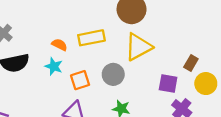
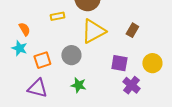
yellow rectangle: (91, 38) -> (57, 16), moved, size x0.6
orange semicircle: (59, 45) -> (24, 29), turned 32
brown rectangle: (191, 63) -> (132, 30), moved

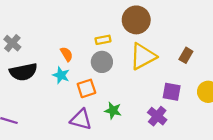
gray circle: (71, 55) -> (102, 62), moved
green star: (78, 85) -> (113, 111), moved
purple cross: (131, 85) -> (157, 116), moved

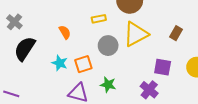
gray circle: (102, 62) -> (108, 46), moved
black semicircle: (23, 72) -> (25, 49), turned 135
cyan star: (61, 75) -> (60, 63), moved

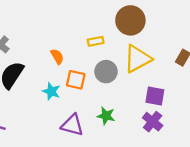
orange square: (83, 64) -> (76, 80), moved, turned 30
purple square: (163, 67) -> (155, 96), moved

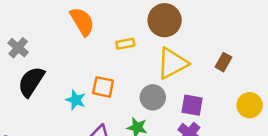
orange semicircle: (57, 56) -> (82, 22), moved, size x1.6
gray circle: (106, 72) -> (153, 97), moved

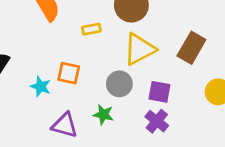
brown rectangle: (223, 62) -> (191, 48), size x1.6

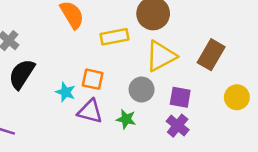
yellow rectangle: (91, 29) -> (114, 37), size x1.5
purple triangle: (65, 125) -> (90, 111), moved

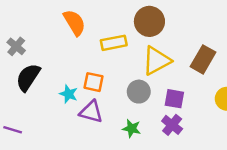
green star: (126, 119) -> (132, 128), moved

